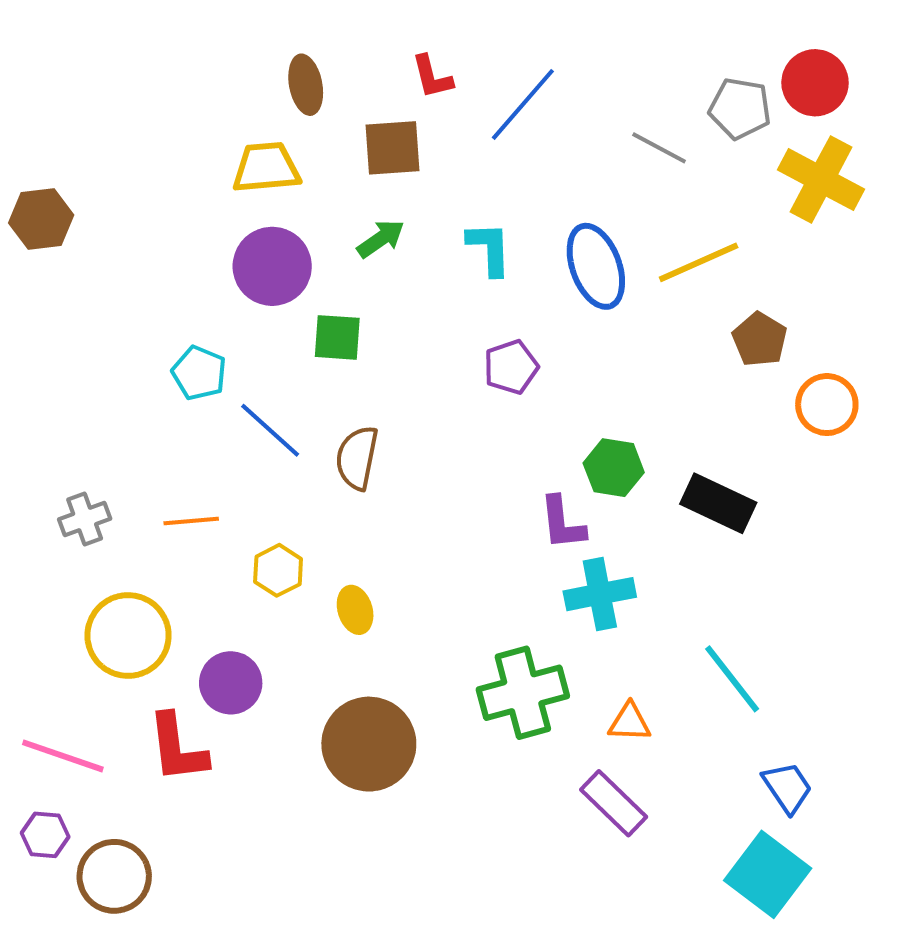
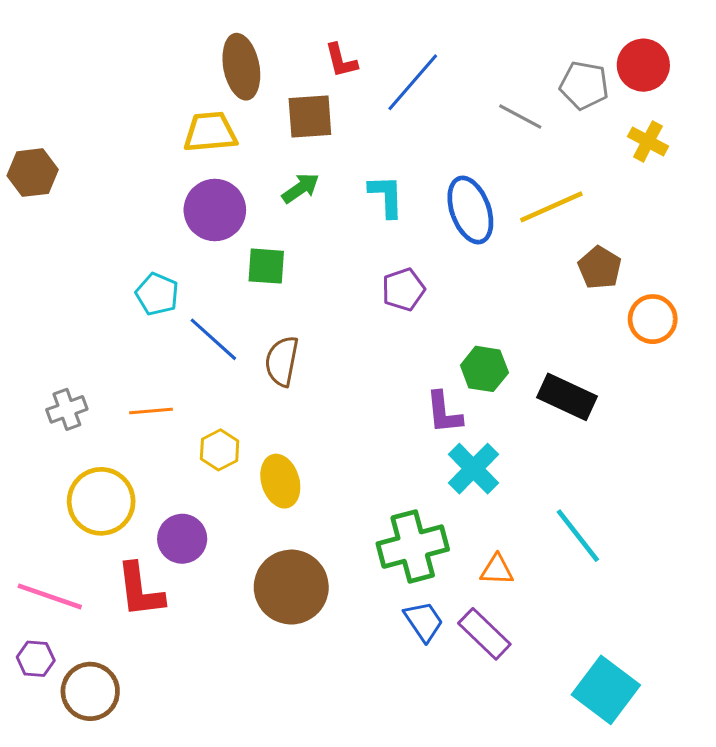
brown ellipse: (306, 85) -> (241, 67), size x1.4
yellow cross: (821, 179) -> (648, 141), size x0.6
cyan cross: (600, 594) -> (473, 469), turned -34
yellow ellipse: (355, 610) -> (280, 481), size x1.4
blue trapezoid: (787, 788) -> (424, 621), moved

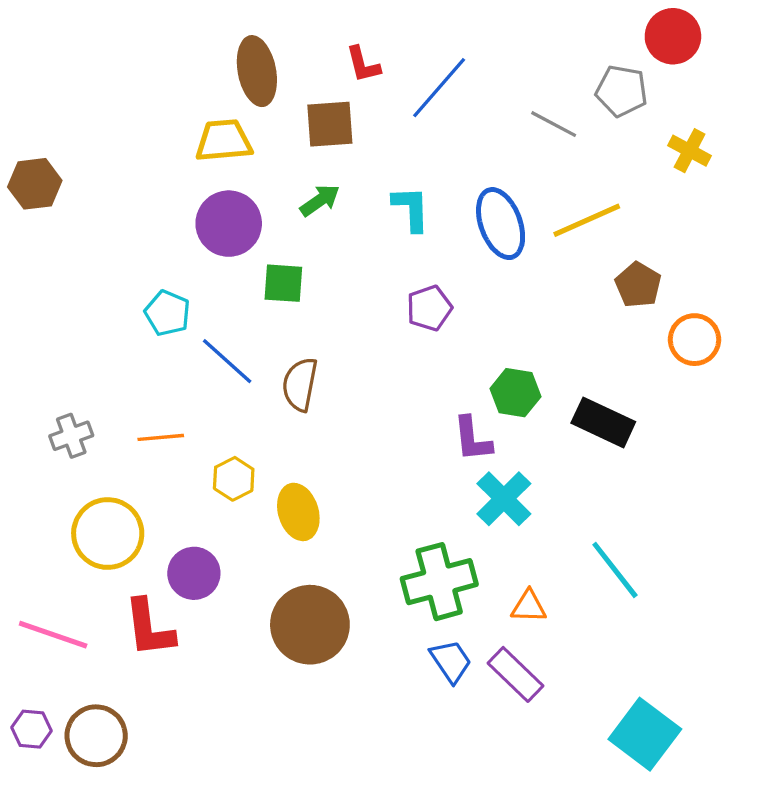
red circle: (643, 65) -> (673, 36), moved
purple hexagon: (36, 659) -> (31, 729), moved

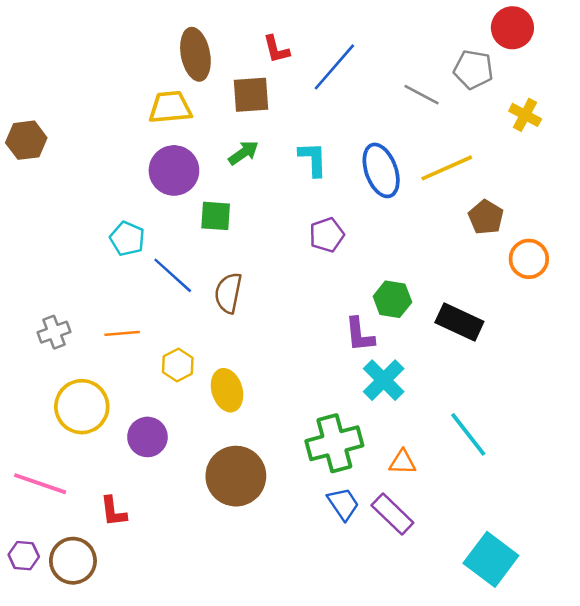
red L-shape: (149, 628) -> (113, 511), moved, size x0.7

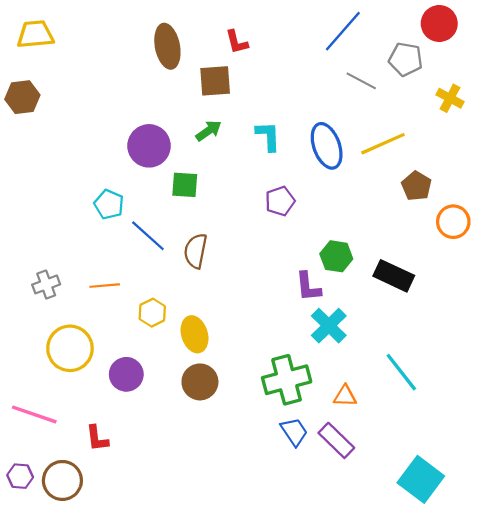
blue line: (334, 67) -> (343, 31), moved
yellow trapezoid: (170, 107) -> (35, 34), moved
brown hexagon: (26, 140) -> (22, 97), moved
brown circle: (236, 476) -> (200, 382), moved, size x0.7

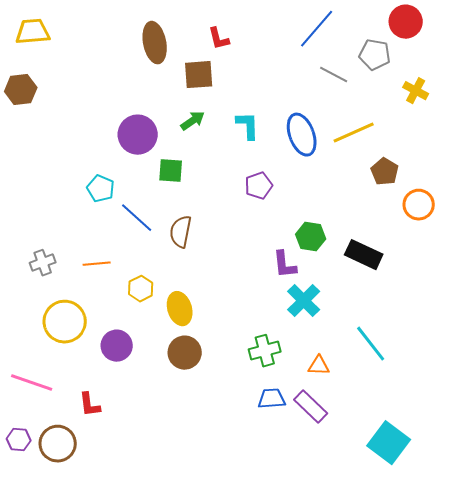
green cross: (287, 380) -> (265, 351), size x0.7
blue trapezoid: (294, 432) -> (272, 399), turned -60

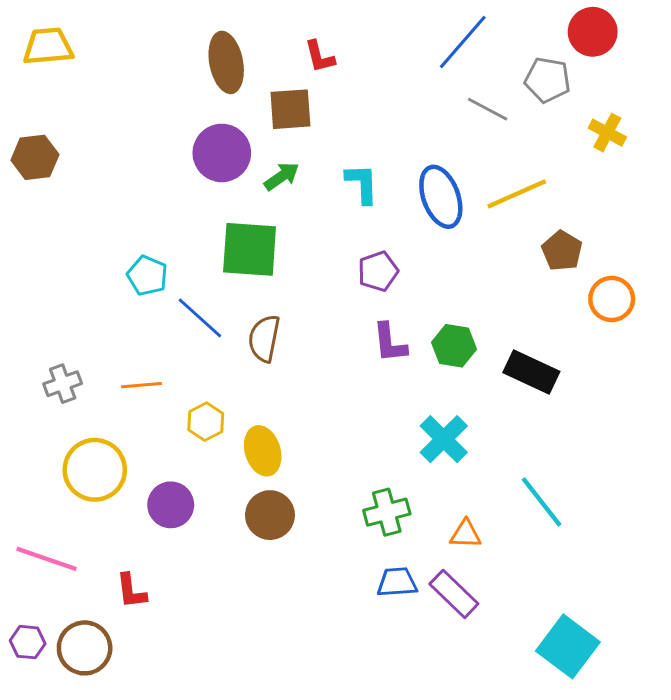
brown hexagon: (21, 90) -> (35, 157), moved
purple circle: (138, 135) -> (222, 153), moved
green square: (171, 171) -> (250, 249), size x1.6
purple L-shape: (285, 265) -> (390, 343), moved

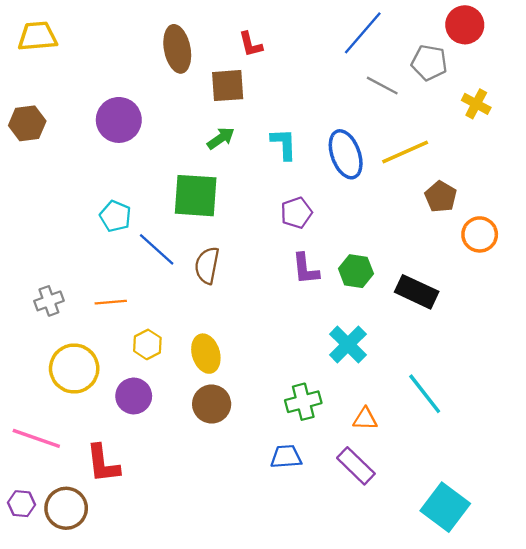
purple circle: (222, 153) -> (119, 120), moved
yellow hexagon: (206, 422) -> (147, 344), moved
blue trapezoid: (397, 582) -> (286, 457), moved
red L-shape: (131, 591) -> (103, 464), size x1.4

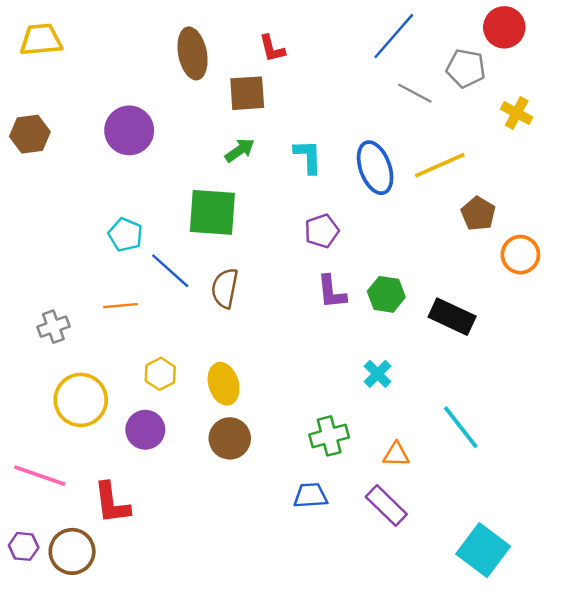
orange line: (111, 302) -> (120, 306), moved
cyan cross: (348, 344) -> (378, 374), size x0.7

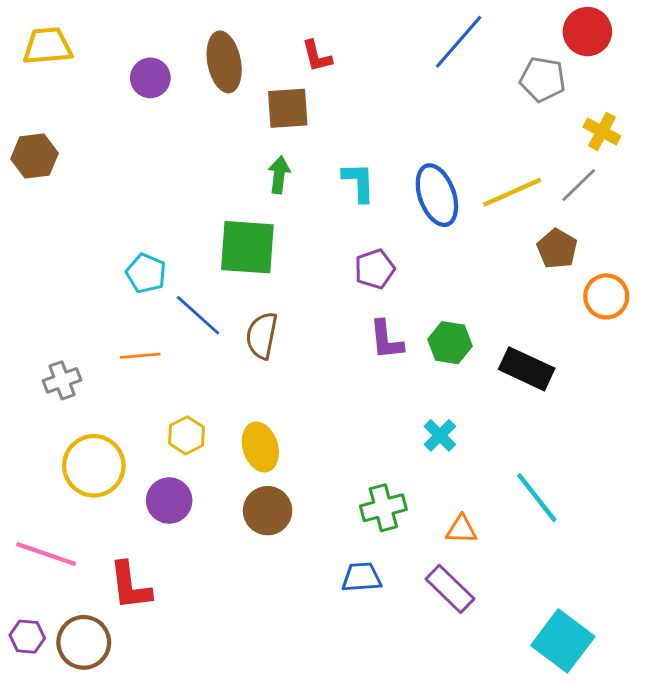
gray line: (415, 93) -> (579, 185), moved, turned -72
purple circle: (129, 130) -> (150, 78), moved, size x0.7
green arrow: (240, 150) -> (279, 175), turned -48

